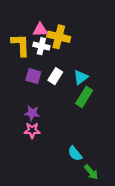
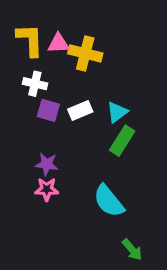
yellow L-shape: (21, 45) -> (30, 40), moved
white cross: (41, 46) -> (35, 84), moved
white rectangle: (55, 76) -> (80, 110), turned 35
cyan semicircle: (75, 154) -> (109, 201), moved, size x1.5

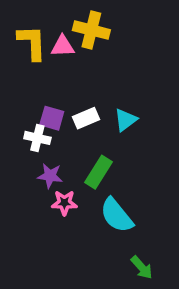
yellow cross: (85, 53) -> (91, 30), moved
white cross: (35, 84) -> (37, 138), moved
green rectangle: (122, 141) -> (99, 172), moved
pink star: (47, 189) -> (64, 203), moved

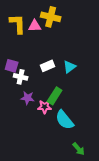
purple square: (52, 118) -> (12, 66), moved
pink star: (64, 203) -> (45, 107), moved

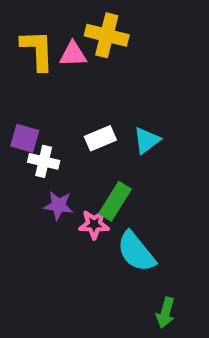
green arrow: (79, 149) -> (166, 313), turned 56

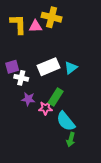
purple square: (25, 138) -> (12, 67), turned -32
white rectangle: (100, 138) -> (49, 67), size x1.5
green arrow: (166, 313) -> (71, 139), moved

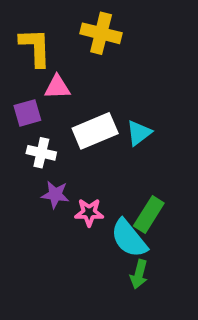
pink triangle: (35, 26) -> (57, 87), moved
purple square: (12, 67) -> (27, 113), moved
green rectangle: (56, 97) -> (149, 214), moved

